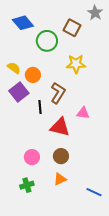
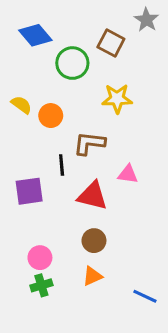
purple square: (19, 92) -> (29, 191), moved, turned 30
brown L-shape: (58, 93) -> (89, 143), turned -115
pink circle: (32, 157) -> (40, 258), moved

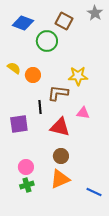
blue diamond: (35, 35) -> (23, 23), turned -30
brown square: (111, 43) -> (64, 21), moved
yellow star: (117, 99) -> (78, 76), moved
orange triangle: (92, 276) -> (60, 179), size x1.5

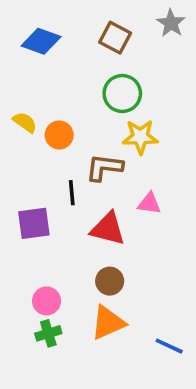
green circle: (47, 41) -> (122, 93), moved

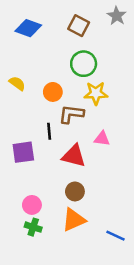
orange circle: (59, 135) -> (53, 92), moved
green cross: (48, 333) -> (33, 227), turned 35

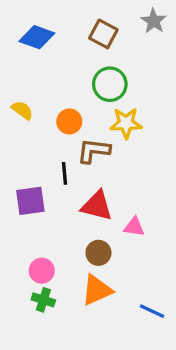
pink triangle: (102, 139) -> (134, 227), moved

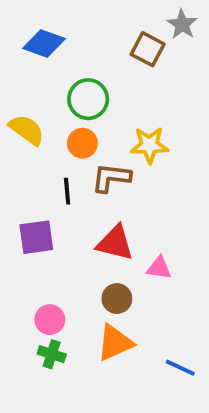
brown square: (103, 34) -> (148, 49), moved
green circle: (110, 84) -> (88, 99), moved
yellow semicircle: (22, 110) -> (27, 130), size x1.4
black line: (64, 173) -> (67, 191), moved

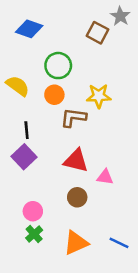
black line: (67, 191) -> (27, 130), moved
purple square: (36, 237) -> (24, 157), turned -35
orange triangle: (115, 343) -> (76, 243), moved
green cross: (52, 354) -> (34, 234), turned 30

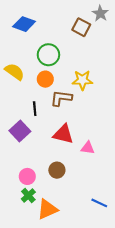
black line: (27, 130) -> (35, 109), moved
brown circle: (77, 197) -> (57, 170), moved
orange triangle: (76, 243) -> (47, 209), moved

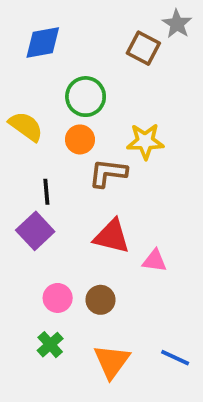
blue diamond: (24, 24) -> (43, 43), turned -30
black line: (35, 109) -> (46, 192), moved
pink circle: (27, 176) -> (58, 298), moved
orange triangle: (47, 209) -> (112, 361), moved, turned -30

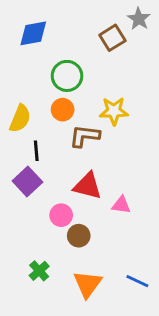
brown square: (143, 48) -> (112, 38), turned 30
yellow semicircle: (26, 126) -> (20, 118), moved, turned 76
pink circle: (58, 298) -> (61, 215), moved

